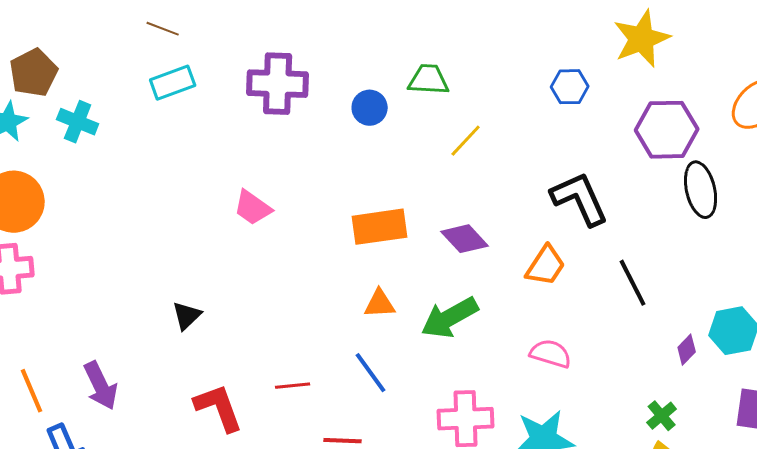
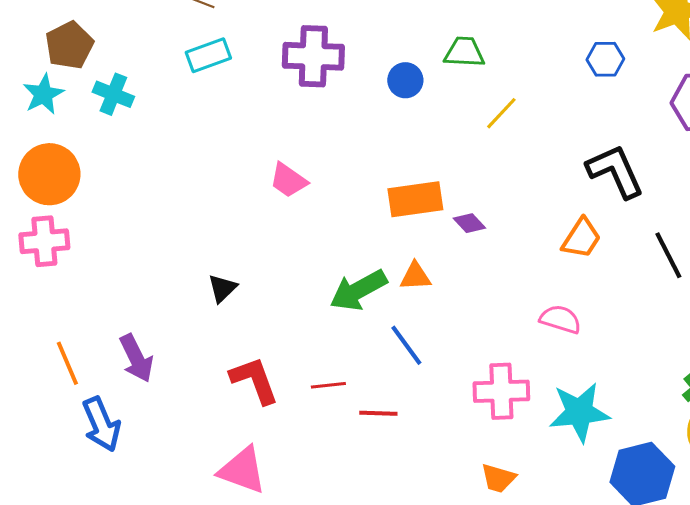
purple diamond: (465, 239) -> (469, 223), moved, size x0.7
green arrow: (450, 318) -> (358, 290), moved
pink semicircle: (551, 354) -> (560, 319), moved
red line: (293, 386) -> (328, 385), moved

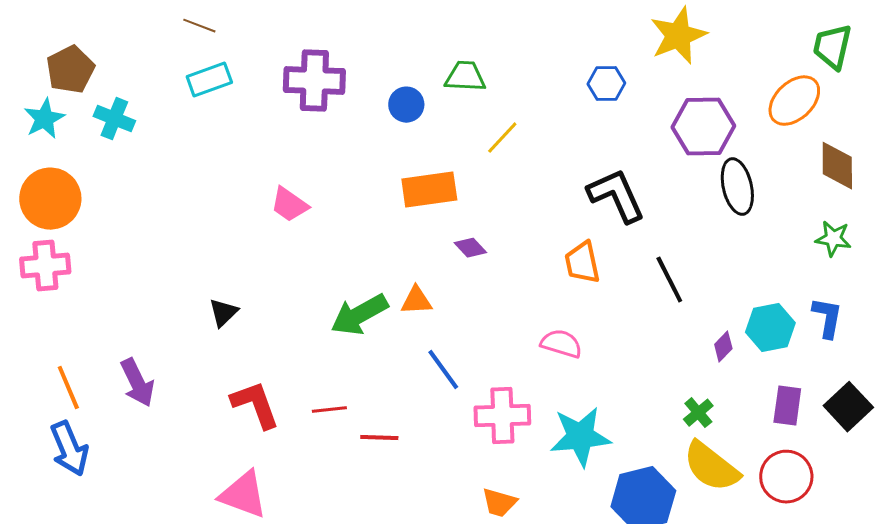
orange rectangle: (415, 199) -> (429, 190), moved
orange trapezoid: (581, 238) -> (582, 263), turned 135
blue line: (406, 345) -> (443, 370), moved
blue arrow: (101, 424) -> (69, 449), moved

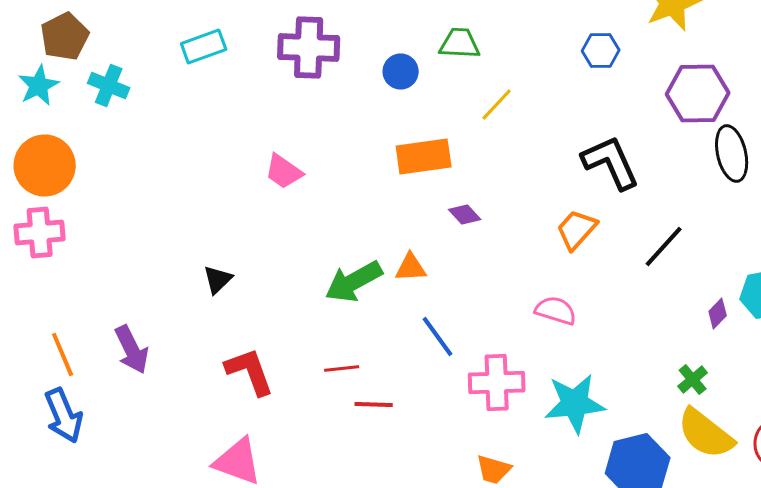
orange trapezoid: (582, 263) -> (577, 230), turned 54
black line: (669, 280) -> (664, 246), turned 69
red line: (329, 410) -> (342, 368), moved

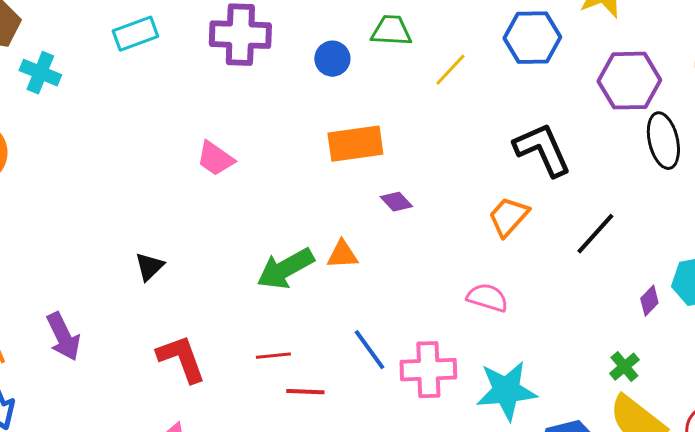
blue hexagon: (601, 50) -> (532, 38), size x1.5
yellow line: (497, 104) -> (450, 70), moved
blue line: (438, 336) -> (369, 350), moved

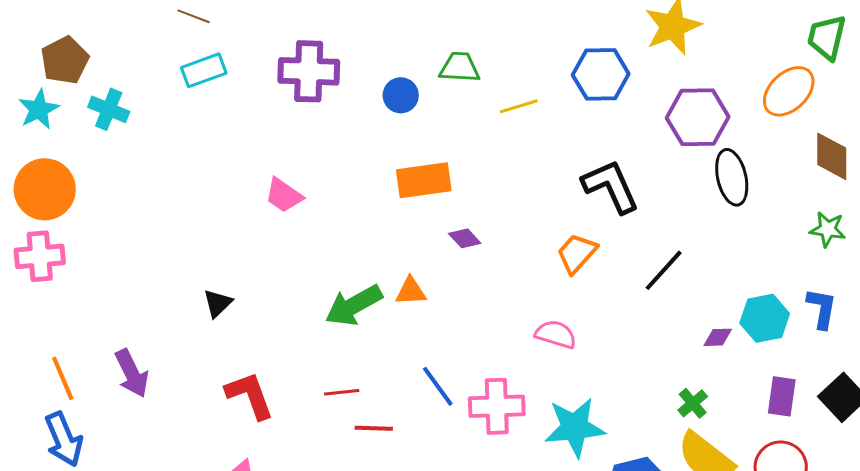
yellow line: (450, 70) -> (519, 106), turned 30
purple diamond: (649, 301) -> (718, 337), turned 44

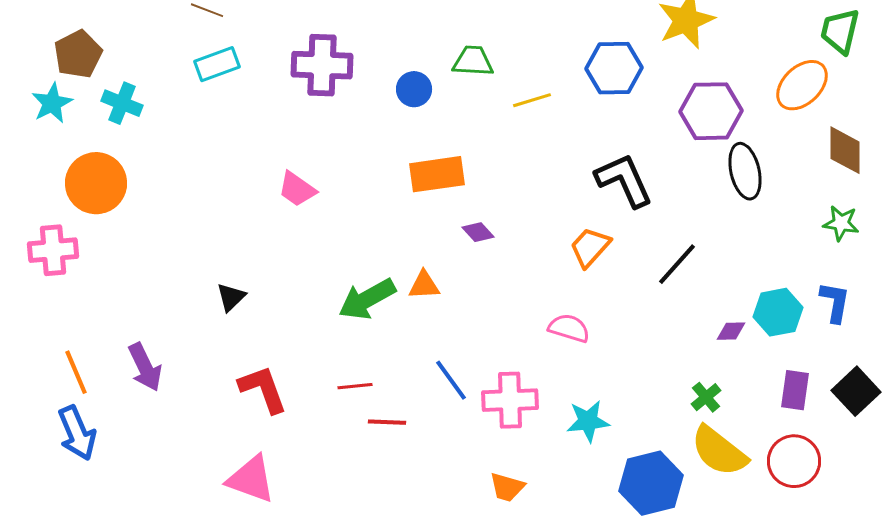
orange circle: (45, 189) -> (96, 183), moved
cyan star: (575, 427) -> (588, 421), size x0.7

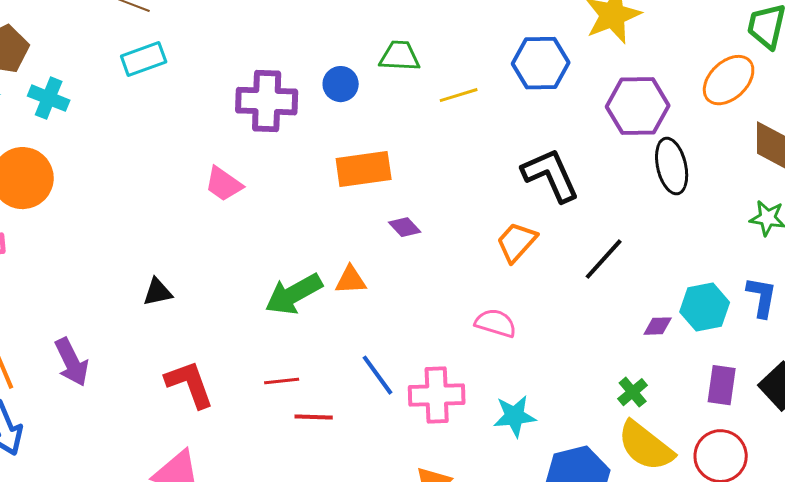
purple cross: (322, 65) -> (267, 101), moved
black triangle: (231, 297) -> (158, 292), turned 32

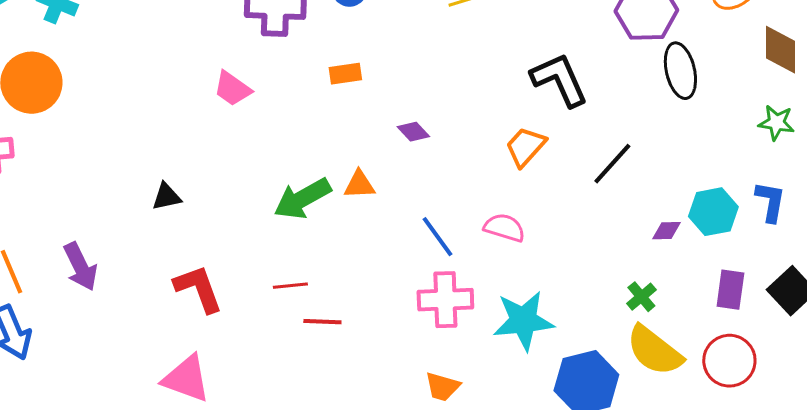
orange rectangle: (364, 169) -> (345, 74), moved, size x0.6
blue line: (378, 375) -> (437, 237), moved
cyan star: (515, 416) -> (523, 321), size x1.4

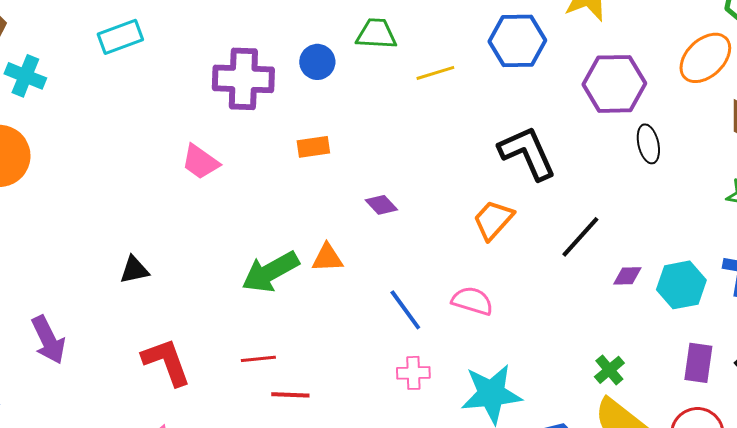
black ellipse: (680, 71) -> (648, 144), size x0.7
purple diamond: (666, 231) -> (627, 276), moved
pink cross: (445, 300) -> (413, 373), size x0.6

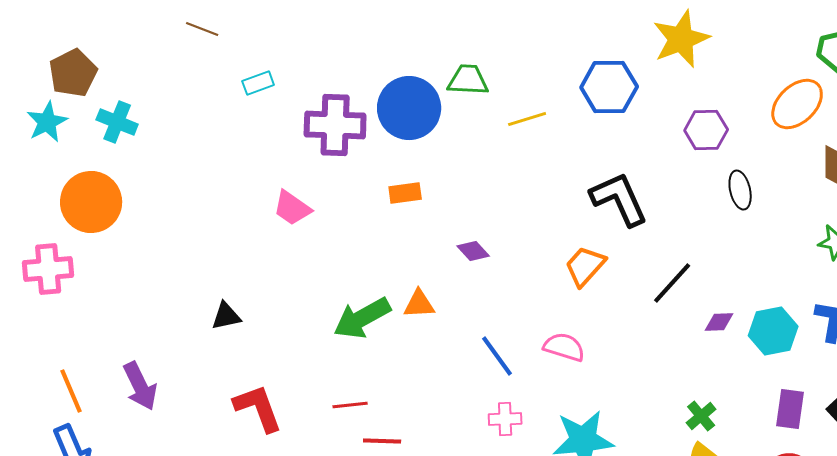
cyan rectangle: (120, 37) -> (258, 83), moved, size x0.7
blue circle: (317, 62) -> (409, 108), size x1.8
purple hexagon: (614, 84) -> (706, 130), size x0.7

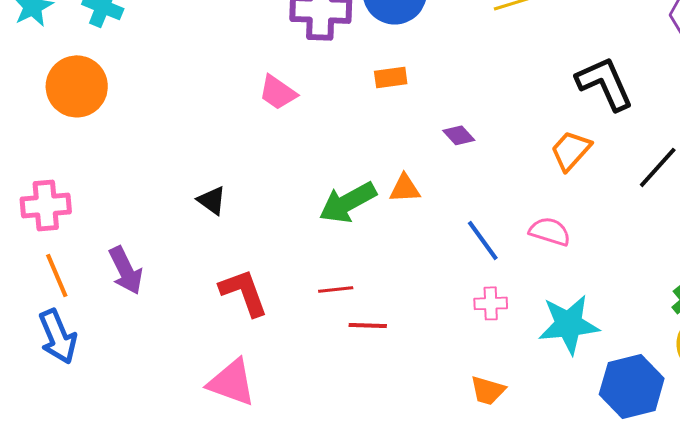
pink cross: (48, 269) -> (46, 205), moved
black triangle: (226, 316) -> (212, 200), turned 48

